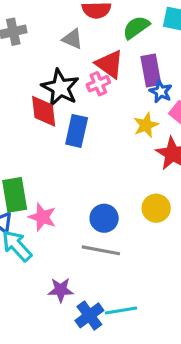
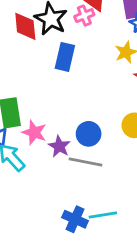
red diamond: (44, 111) -> (25, 26), moved
purple star: (61, 290) -> (59, 146), moved, turned 30
blue cross: (89, 315) -> (75, 219), turned -30

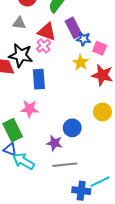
pink star: (34, 132) -> (29, 109), moved
gray line: (86, 162) -> (65, 165), moved

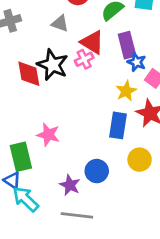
blue rectangle: (39, 79) -> (118, 125), moved

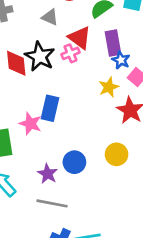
blue rectangle: (118, 125) -> (50, 108), moved

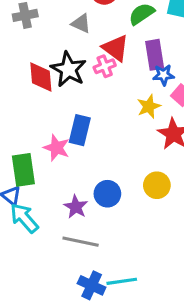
blue star: (121, 60) -> (164, 75), turned -30

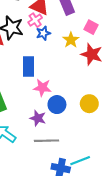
blue star: (164, 75) -> (43, 33), moved
pink star: (57, 148) -> (42, 88), moved
yellow circle: (157, 185) -> (89, 104), moved

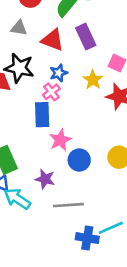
pink cross: (35, 20) -> (51, 92), moved
pink star: (42, 88) -> (60, 140), turned -30
purple star: (38, 118) -> (45, 179), moved

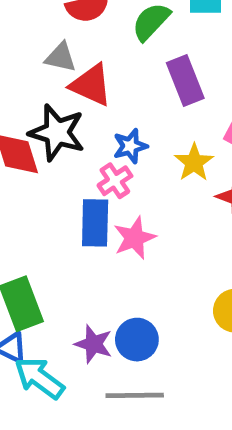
red triangle: (53, 40) -> (91, 85), moved
pink star: (60, 140) -> (135, 238), moved
blue circle: (79, 160) -> (137, 340), moved

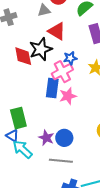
gray triangle: (61, 57) -> (44, 10), moved, turned -32
black star: (57, 133) -> (41, 49), turned 30
pink cross: (115, 181) -> (62, 72), size x1.5

